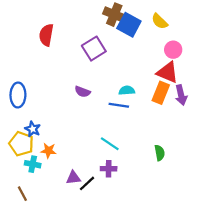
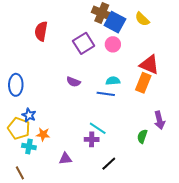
pink circle: (173, 50) -> (113, 44), moved
purple arrow: (181, 95) -> (159, 120), moved
green semicircle: (160, 153) -> (142, 136), turned -152
purple cross: (109, 169) -> (92, 139), moved
black line: (87, 183) -> (109, 164), moved

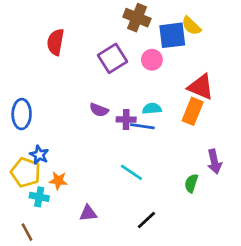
blue square: (115, 22) -> (172, 35), moved, turned -35
purple cross: (92, 139) -> (126, 119), moved

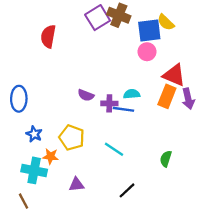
purple square: (113, 58) -> (98, 18), moved
pink circle: (152, 60) -> (147, 52), moved
purple arrow: (214, 162) -> (188, 99), moved
yellow pentagon: (26, 172) -> (72, 138), moved
cyan cross: (39, 197) -> (34, 170), size x1.5

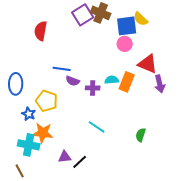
orange rectangle: (167, 96) -> (127, 82), moved
blue line: (123, 109) -> (62, 69), moved
yellow pentagon: (72, 138) -> (47, 101), moved
orange star: (51, 156) -> (43, 133), size x1.5
black line: (127, 190) -> (80, 162), moved

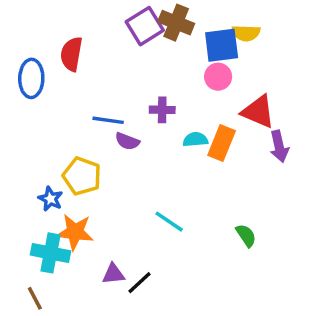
yellow semicircle: (141, 19) -> (246, 33), turned -42
blue ellipse: (16, 84) -> (31, 78), moved
purple cross: (93, 88) -> (162, 110), moved
green semicircle: (141, 135) -> (246, 235), turned 128

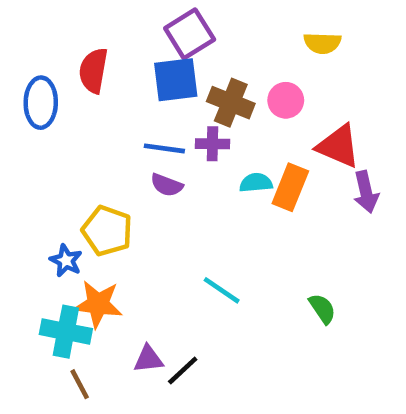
brown cross: (176, 23) -> (231, 103), moved
blue square: (222, 45) -> (176, 80), moved
blue line: (108, 120) -> (164, 148), moved
brown line: (35, 298) -> (80, 384), moved

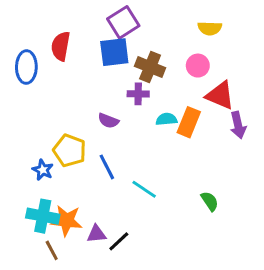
pink circle: (286, 100) -> (198, 66), moved
blue line: (164, 148) -> (107, 167), moved, turned 55
orange star: (98, 304) -> (67, 221), moved

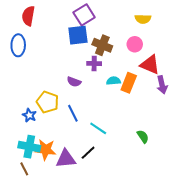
red semicircle: (61, 46) -> (28, 16), moved
purple triangle: (96, 234) -> (66, 159), size x1.5
black line: (119, 241) -> (88, 153), moved
brown line: (52, 250) -> (24, 169), moved

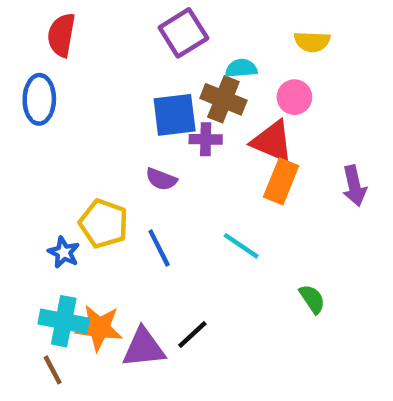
blue square: (78, 35) -> (175, 115), moved
red triangle: (150, 65) -> (272, 141), moved
cyan semicircle: (113, 81) -> (241, 68), moved
cyan line: (98, 128) -> (241, 246), moved

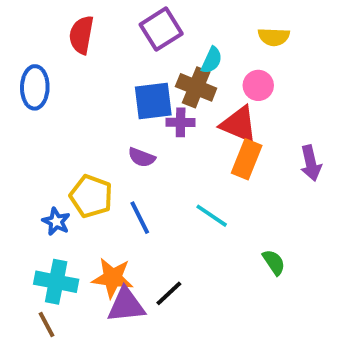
red semicircle: (61, 35) -> (81, 35), moved
cyan semicircle: (241, 68) -> (212, 60), turned 120
orange star: (99, 328) -> (113, 278), moved

